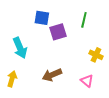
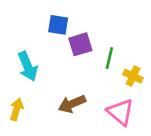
green line: (84, 20) -> (109, 58), moved
pink triangle: (87, 81) -> (120, 112), size x1.5

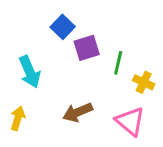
blue square: (58, 25) -> (63, 27), turned 35

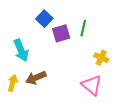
green line: (118, 63) -> (83, 28), moved
brown arrow: (78, 112) -> (36, 78), moved

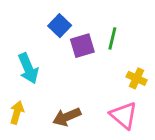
brown arrow: (36, 78) -> (67, 117), moved

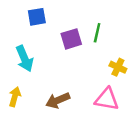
blue square: (60, 26) -> (37, 17), moved, turned 36
pink triangle: (124, 115) -> (107, 99), turned -30

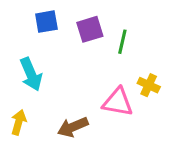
purple square: (71, 39) -> (90, 29), moved
pink triangle: (107, 99) -> (118, 102), moved

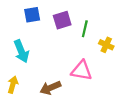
yellow cross: (149, 85) -> (106, 45), moved

